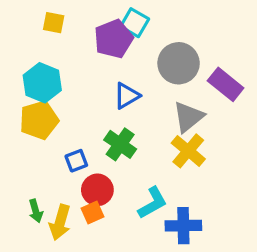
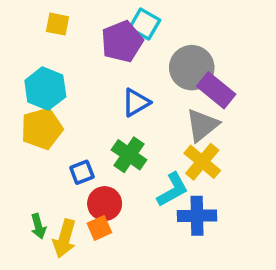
purple rectangle: (226, 84) -> (216, 90), moved
cyan L-shape: (153, 203) -> (173, 190), moved
blue cross: (183, 226) -> (197, 216), moved

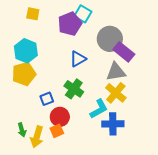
gray triangle: (202, 125) -> (116, 72), turned 30

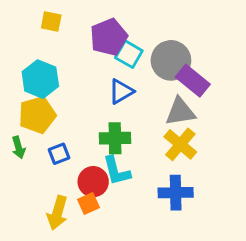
cyan square: (83, 14) -> (129, 54), moved
green cross: (74, 89) -> (115, 138), turned -36
blue square: (47, 99) -> (59, 154), moved
cyan L-shape: (99, 109) -> (117, 171), moved, turned 105
green arrow: (22, 130) -> (19, 147), moved

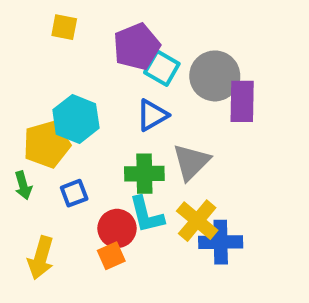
cyan hexagon: (40, 79) -> (76, 119), moved
purple rectangle: (193, 81) -> (242, 101), turned 52
gray triangle: (180, 112) -> (191, 162), moved, turned -36
yellow cross: (180, 144) -> (197, 221), moved
yellow arrow: (57, 213) -> (41, 258), moved

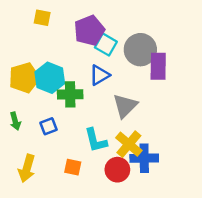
yellow pentagon: (47, 144) -> (24, 78), moved
green cross: (144, 174) -> (70, 94), moved
red circle: (117, 228) -> (117, 170), moved
orange square: (111, 256) -> (73, 167), turned 36

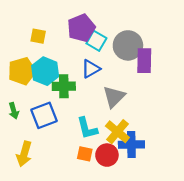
yellow square: (42, 18) -> (38, 36), moved
blue square: (48, 126) -> (44, 115), size x1.6
orange square: (73, 167) -> (85, 154), moved

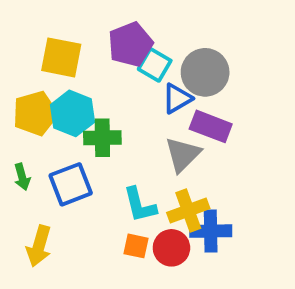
yellow square: (38, 36) -> (61, 57), size x1.6
purple rectangle: (144, 61) -> (211, 126), moved, turned -70
blue triangle: (91, 69) -> (177, 98), moved
yellow cross: (117, 132) -> (188, 210), turned 30

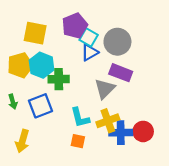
blue triangle: (177, 98) -> (90, 52), moved
red circle: (171, 248) -> (143, 131), moved

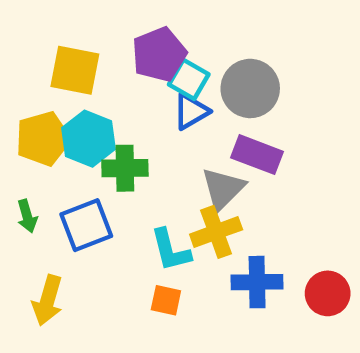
yellow cross: (108, 121) -> (216, 232), moved
red circle: (143, 131) -> (328, 293), moved

